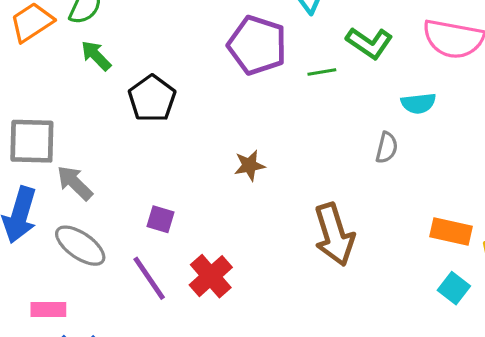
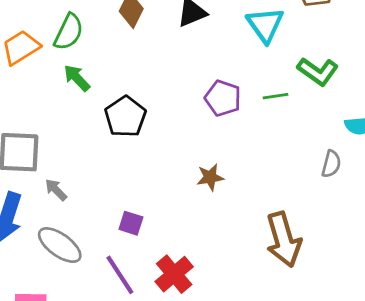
purple pentagon: (257, 45) -> (223, 98), moved, size x0.7
gray arrow: (75, 183) -> (56, 190), size x0.7

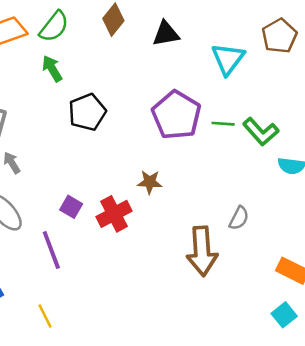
green L-shape: (318, 71) -> (261, 132), moved
purple pentagon: (223, 98) -> (176, 115), size x1.5
gray semicircle: (331, 164) -> (239, 218), moved
red cross: (174, 274) -> (114, 214), moved

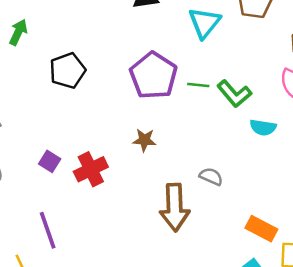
green arrow: (52, 69) -> (18, 32), moved, turned 55
brown star: (150, 182) -> (144, 140), moved
gray semicircle: (239, 218) -> (211, 177), turned -95
purple line: (51, 250) -> (48, 230), moved

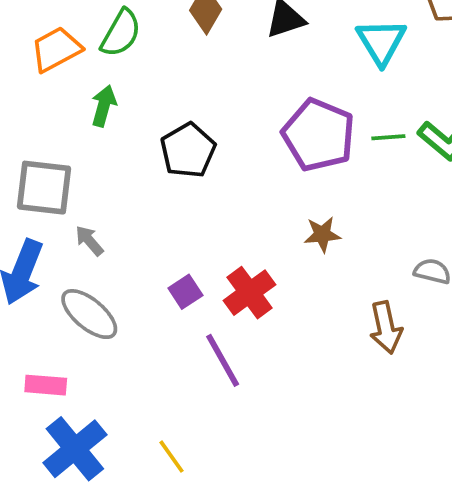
purple square: (50, 161) -> (185, 292), turned 35
brown arrow: (175, 207) -> (386, 327), size x0.7
purple line: (48, 230) -> (223, 360), moved

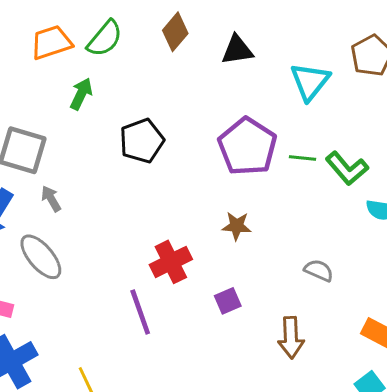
purple square: (185, 292) -> (228, 301), moved
brown arrow: (386, 327) -> (291, 337), moved

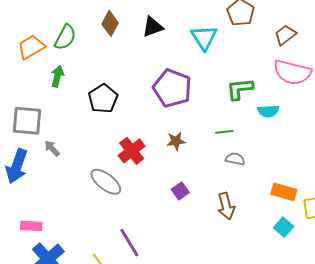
green line: (302, 158) -> (224, 132), moved
green L-shape: (347, 168) -> (240, 89), turned 136
gray ellipse: (41, 257) -> (106, 182), moved
red cross: (171, 262) -> (132, 151), moved
purple line: (140, 312) -> (129, 243), moved

